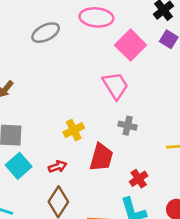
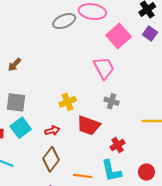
gray ellipse: (46, 33) -> (64, 21), moved
red trapezoid: (101, 157) -> (88, 125), turned 90

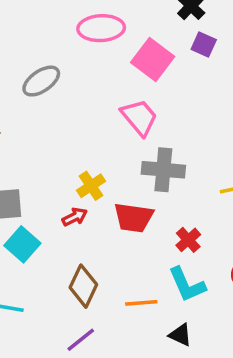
gray ellipse: (64, 21) -> (41, 81), moved
gray cross: (111, 101) -> (163, 170), size x1.6
red arrow: (52, 131) -> (75, 217), moved

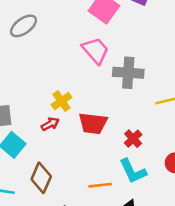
gray cross: (163, 170) -> (128, 73), moved
brown diamond: (83, 286) -> (41, 178), moved

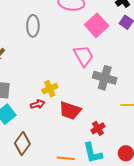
gray ellipse: (24, 26) -> (33, 26), turned -65

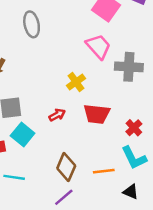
yellow cross: (50, 89) -> (76, 82), moved
brown diamond: (22, 143) -> (66, 167), moved

